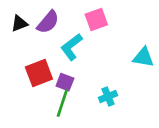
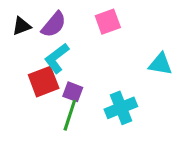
cyan L-shape: (72, 47) -> (57, 58), moved
cyan cross: (108, 96) -> (121, 108), size x1.5

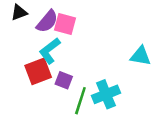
pink square: (108, 22) -> (65, 24), moved, turned 35
black triangle: (22, 26) -> (19, 12), moved
green line: (70, 115) -> (80, 101), moved

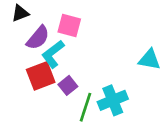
purple semicircle: (47, 21) -> (38, 38), moved
purple square: (64, 80) -> (68, 85), turned 30

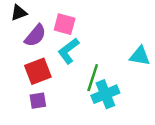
cyan L-shape: (53, 54) -> (68, 51), moved
purple square: (68, 85) -> (38, 101), moved, turned 30
green line: (86, 107) -> (93, 78), moved

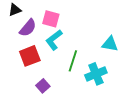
cyan cross: (105, 94) -> (96, 74), moved
purple square: (38, 101) -> (43, 86), moved, turned -32

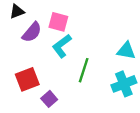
red square: (30, 56) -> (27, 79), moved
cyan cross: (96, 74) -> (124, 84), moved

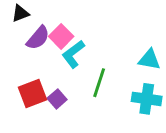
pink square: (58, 22) -> (61, 36), moved, turned 30
cyan cross: (124, 84) -> (147, 99), turned 30
purple square: (49, 99) -> (57, 99), moved

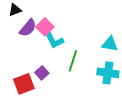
cyan L-shape: (73, 54) -> (54, 40), turned -80
red square: (33, 93) -> (24, 84), moved

